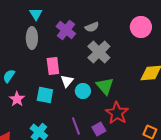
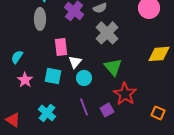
cyan circle: (83, 91) -> (84, 78), moved

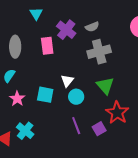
gray ellipse: (40, 19) -> (15, 47), moved
gray cross: (107, 33) -> (99, 52), turned 30
pink rectangle: (61, 47) -> (47, 46), moved
cyan cross: (47, 113) -> (25, 131), moved

